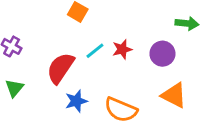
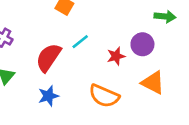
red star: (122, 49) -> (116, 56), moved
blue star: (76, 101) -> (48, 96), moved

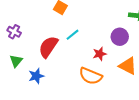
red star: (116, 56) -> (100, 54), moved
blue star: (48, 96) -> (36, 76), moved

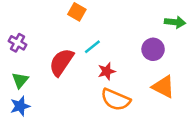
red star: (100, 54) -> (107, 71), moved
blue star: (36, 76) -> (20, 106), moved

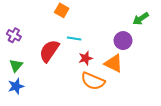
green arrow: (175, 22) -> (141, 19), turned 140
cyan line: (92, 47) -> (74, 38), turned 48
orange triangle: (163, 87) -> (114, 63), moved

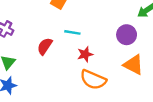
red semicircle: (49, 51) -> (45, 46), size x0.7
orange triangle: (114, 63) -> (133, 65), moved

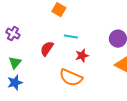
orange semicircle: (93, 80) -> (71, 78), moved

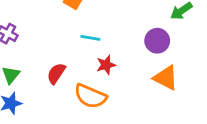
red semicircle: (47, 49) -> (56, 73), moved

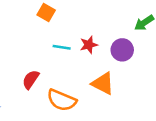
red star: (106, 65) -> (89, 45), moved
orange triangle: (166, 78) -> (103, 83), moved

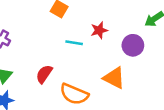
red star: (89, 45) -> (99, 30), moved

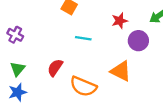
red star: (99, 30) -> (120, 21), moved

